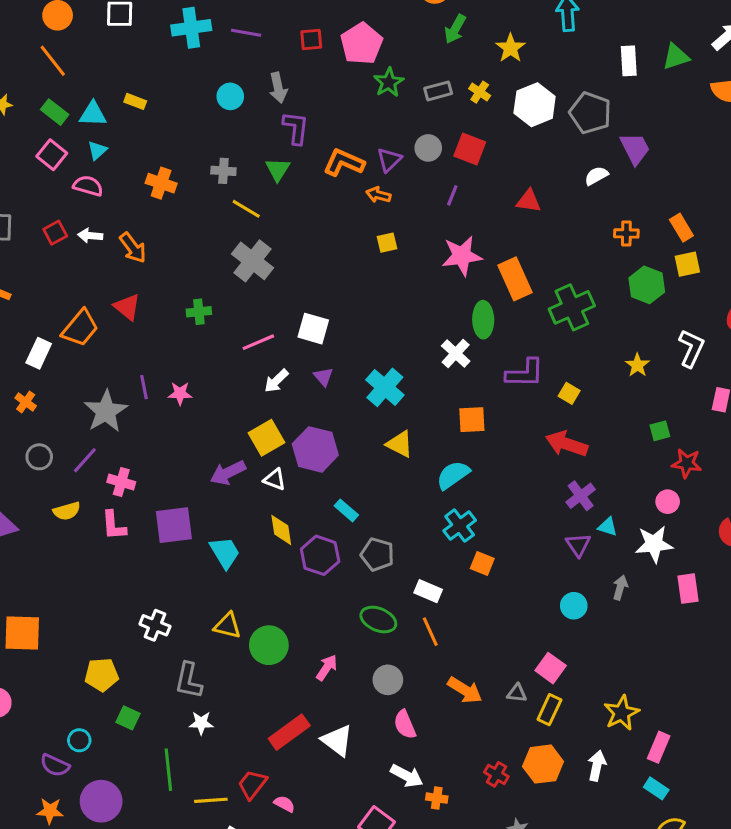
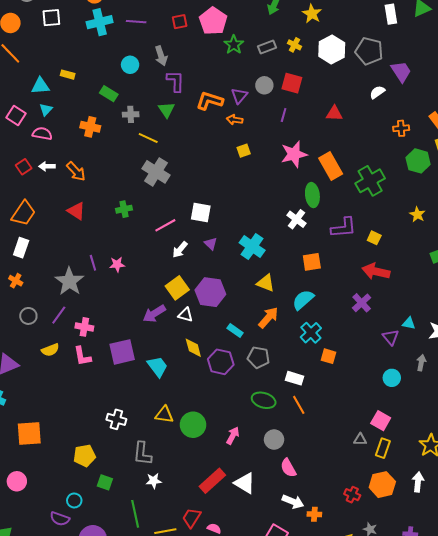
green rectangle: (55, 112) -> (109, 94), moved
orange trapezoid: (80, 328) -> (23, 213), moved
purple cross: (581, 496) -> (362, 303), moved
orange arrow: (465, 690) -> (268, 318), moved, turned -75

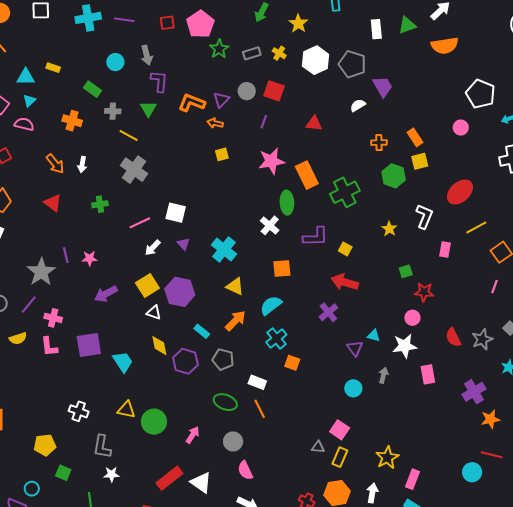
white arrow: (47, 166) -> (82, 164), moved, turned -84
purple arrow: (154, 314) -> (106, 294), moved

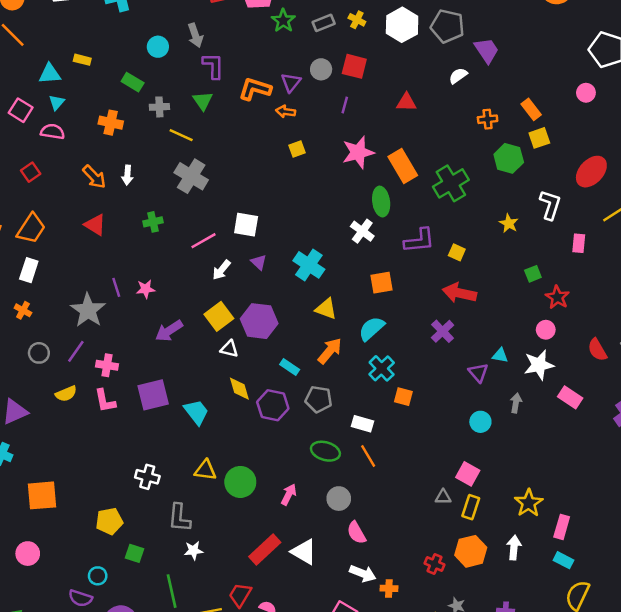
red star: (424, 292) -> (557, 297), turned 30
pink rectangle: (428, 374) -> (570, 397), turned -42

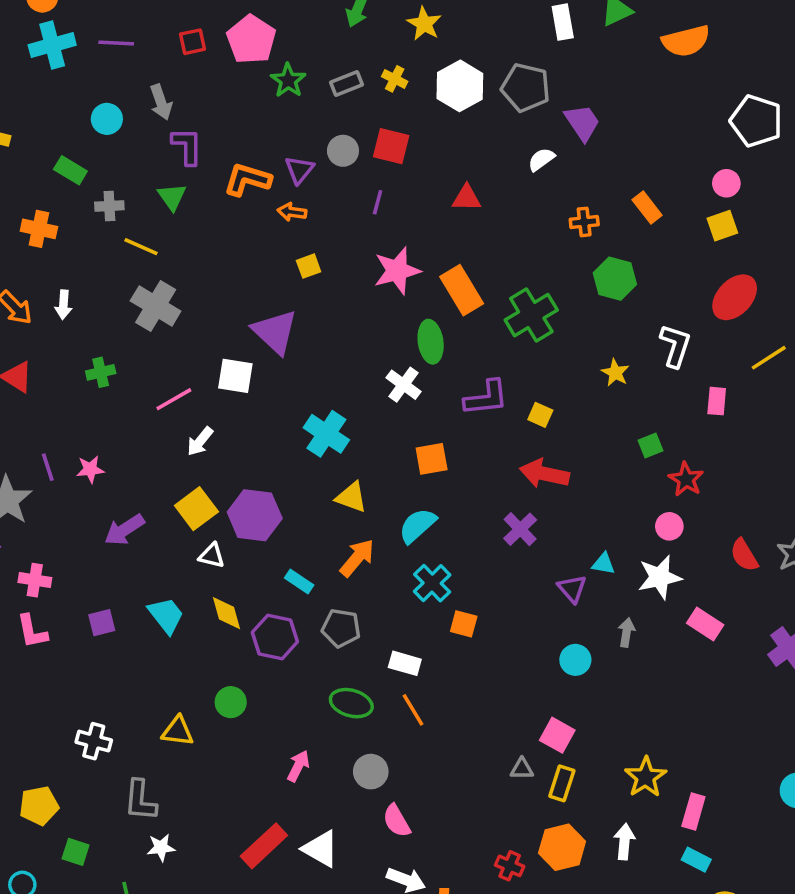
yellow square: (539, 138) -> (722, 226), moved
purple triangle: (259, 262) -> (275, 332), moved, size x2.0
purple square: (153, 395) -> (102, 623), size x0.6
cyan trapezoid: (196, 412) -> (166, 615), moved
green circle: (240, 482) -> (231, 702), moved, size x0.7

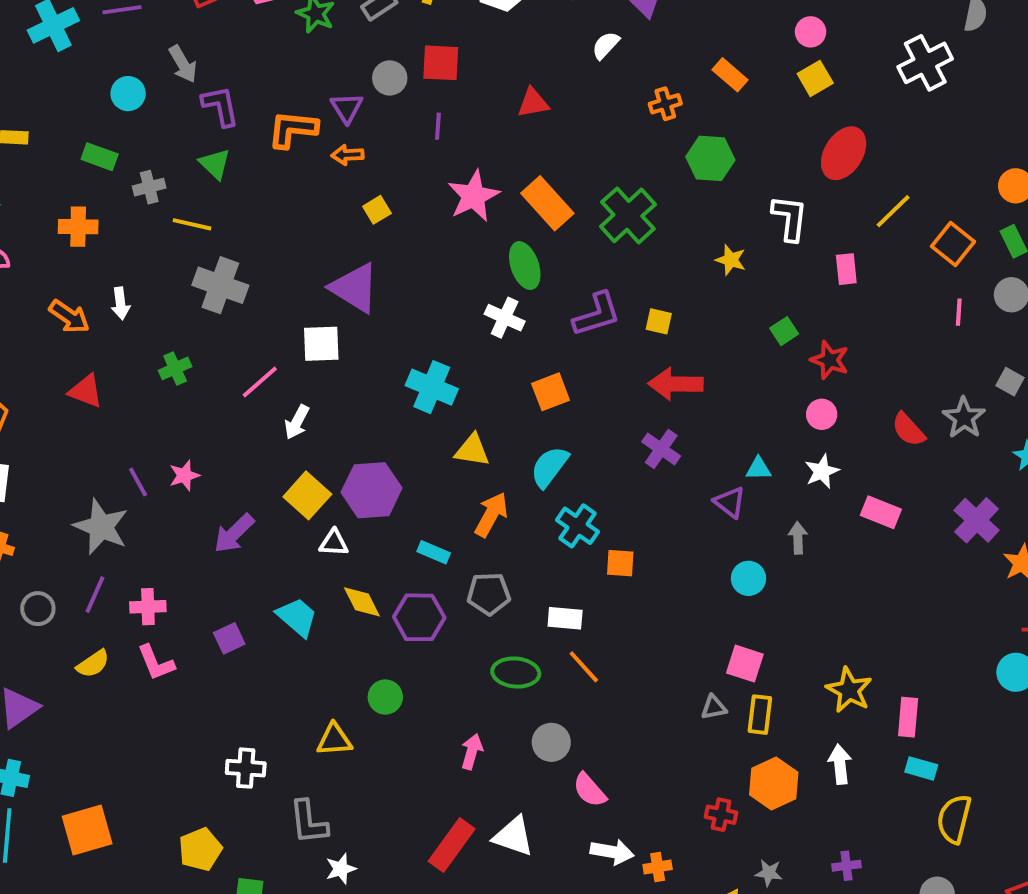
white star: (660, 577) -> (822, 471), size x0.7

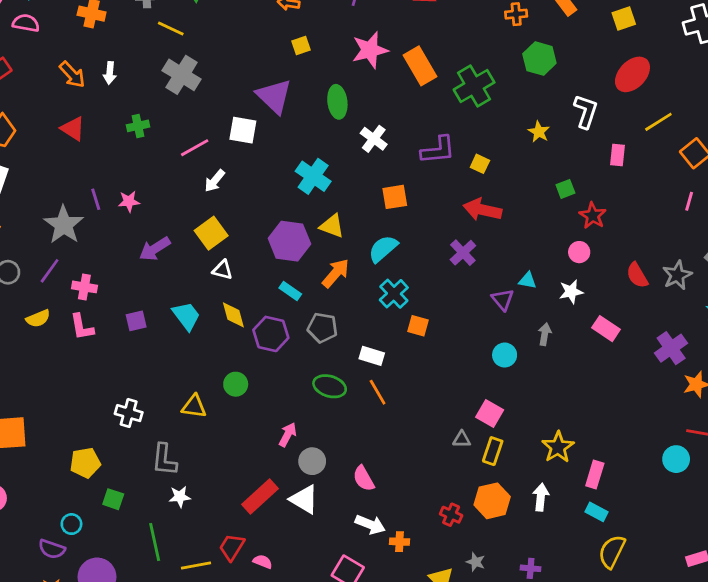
green ellipse: (525, 266) -> (337, 102), moved
purple hexagon: (372, 490) -> (289, 241), moved
gray circle: (551, 742) -> (312, 461), moved

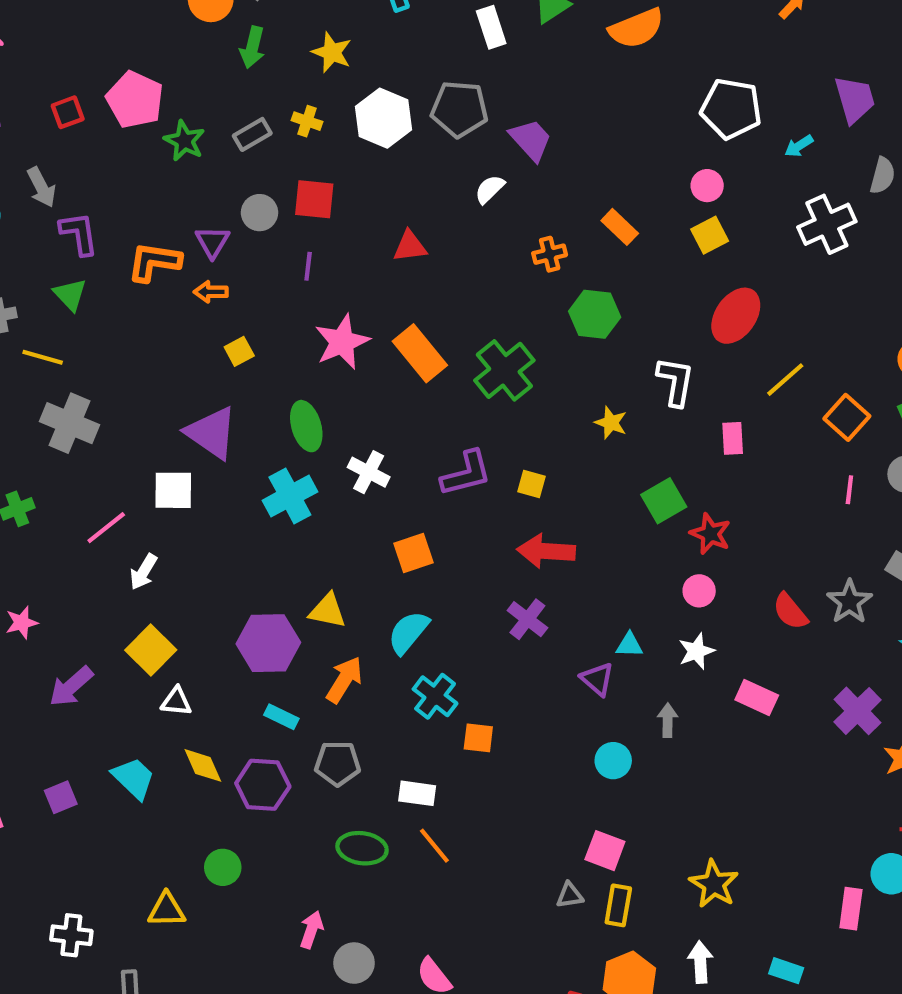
cyan cross: (313, 176) -> (290, 496), moved, turned 36
green square: (565, 189) -> (664, 501), size x1.5
pink rectangle: (595, 474) -> (851, 909), moved

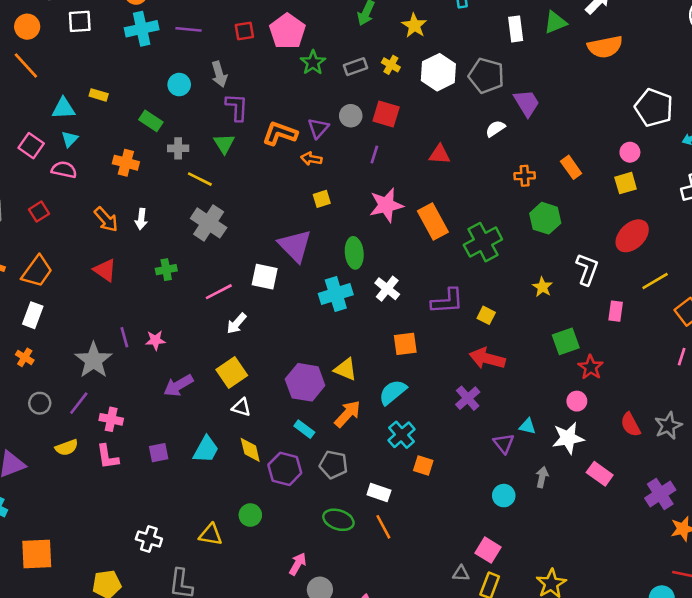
white star: (696, 651) -> (568, 438), size x1.4
cyan trapezoid: (134, 778) -> (206, 449), turned 64

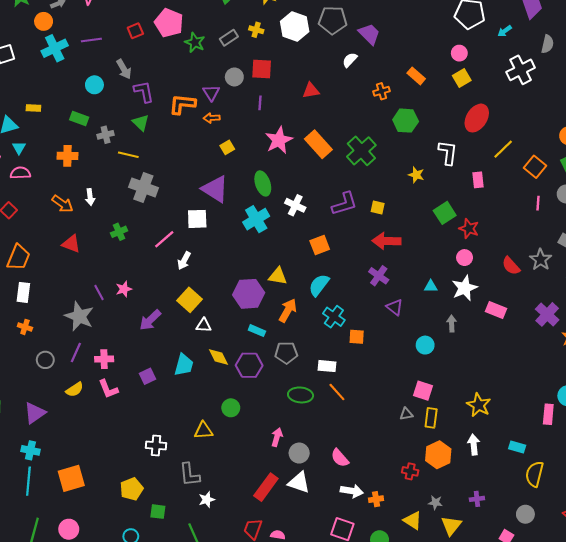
purple triangle: (504, 443) -> (395, 307), moved

